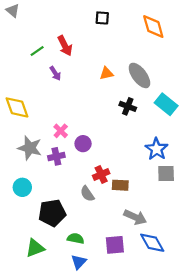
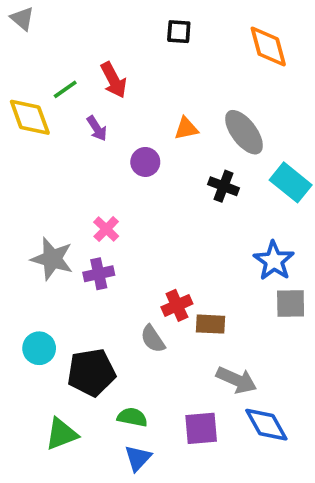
yellow diamond: (17, 107) -> (30, 117), moved
purple circle: (83, 144) -> (145, 162), moved
cyan circle: (22, 187) -> (39, 348), moved

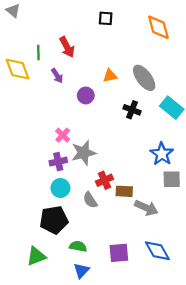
green line: (65, 89) -> (38, 53), turned -56
gray star: (52, 259) -> (84, 153), moved, turned -30
cyan circle: (39, 348) -> (60, 188), moved
gray arrow: (237, 380) -> (146, 208), moved

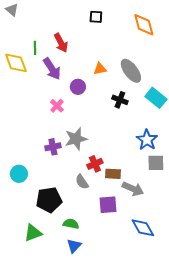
purple arrow: (57, 76) -> (52, 69), size x1.6
pink cross: (63, 135) -> (57, 106), moved
cyan circle: (60, 188) -> (19, 174), moved
purple square: (119, 253) -> (108, 205), moved

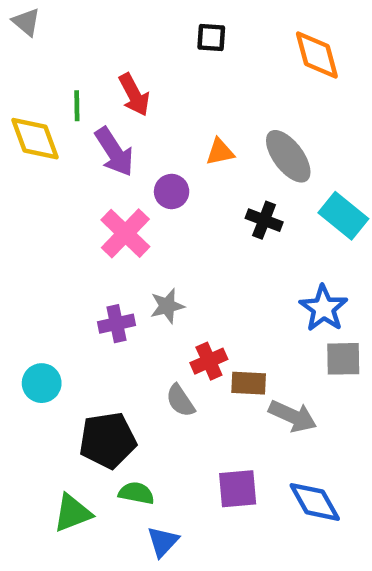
pink cross: (57, 106) -> (125, 233), size x1.6
gray star: (76, 139) -> (167, 306), size x0.7
purple square: (108, 205) -> (238, 489), moved
green semicircle: (71, 224) -> (136, 493), moved

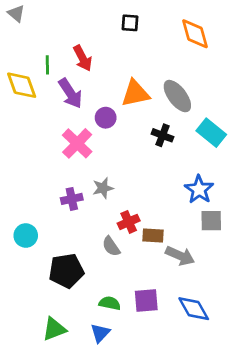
orange triangle: (220, 152) -> (135, 93), size x1.6
green semicircle: (136, 493) -> (110, 303), moved
green triangle: (72, 513) -> (54, 329), moved

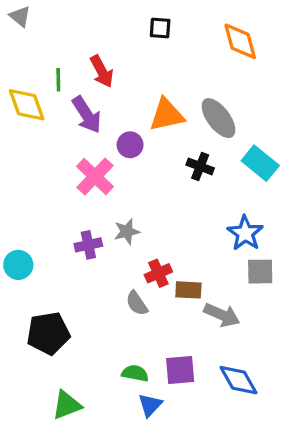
cyan circle: (26, 236) -> (18, 265), moved
black pentagon: (66, 271) -> (48, 333), moved
blue triangle: (100, 333) -> (150, 405), moved

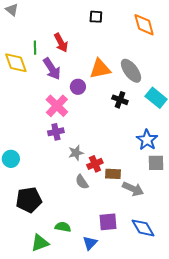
gray star: (127, 232) -> (76, 153), moved
purple cross: (88, 245) -> (56, 132), moved
green semicircle: (135, 373) -> (63, 227), moved

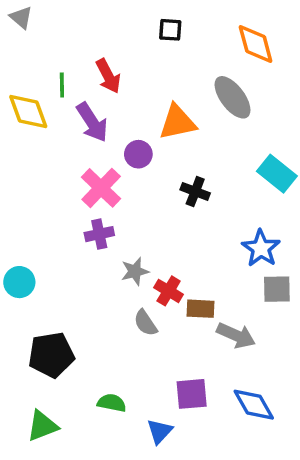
gray ellipse: (131, 71) -> (232, 97), moved
black cross: (120, 100) -> (195, 191), moved
red cross: (95, 164) -> (169, 291), turned -35
green triangle: (40, 243) -> (42, 426), moved

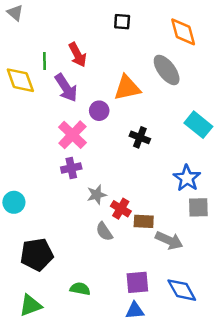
blue triangle: (160, 431) -> (135, 310), moved, turned 42

